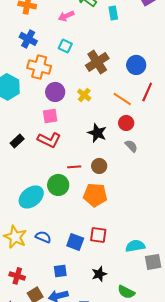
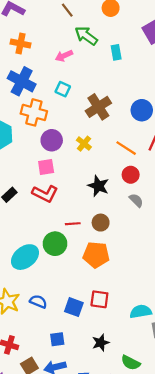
blue cross: (28, 39) -> (22, 81), size x1.4

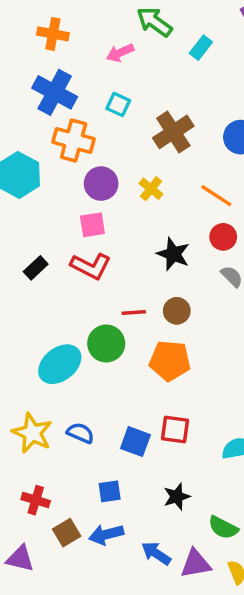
cyan rectangle: (116, 52) -> (201, 48), turned 48

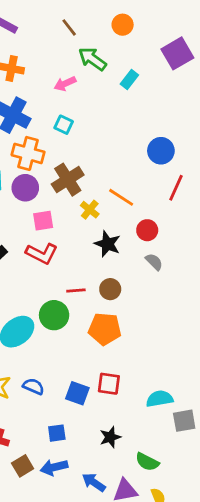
brown cross: (173, 132) -> (68, 180), moved
purple circle: (101, 184) -> (25, 188), moved
yellow cross: (151, 189) -> (90, 210), moved
orange line: (216, 196) -> (121, 197), moved

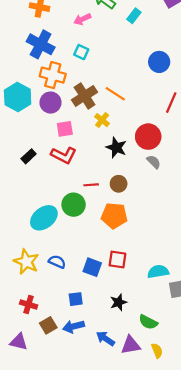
blue circle: (161, 151) -> (159, 62), moved
orange line: (121, 197) -> (115, 94), moved
red circle: (147, 230) -> (148, 137), size x1.5

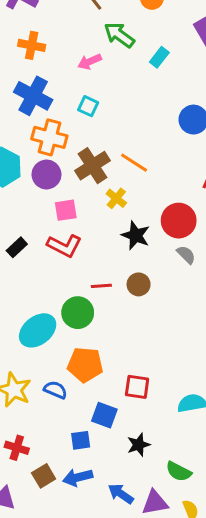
orange pentagon: (114, 216) -> (85, 365), moved
blue square: (92, 267) -> (104, 415), moved

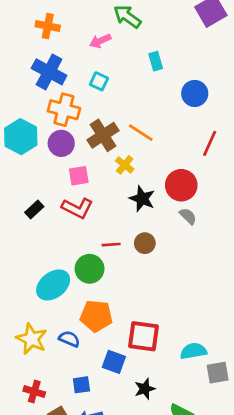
cyan rectangle: (159, 57) -> (156, 61), moved, turned -54
red square: (137, 387) -> (143, 336), size x1.4
blue square: (81, 440) -> (81, 385), moved

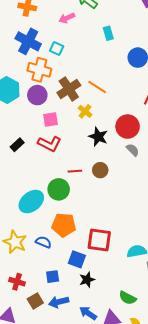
cyan square: (99, 81) -> (57, 48), moved
black star: (145, 389) -> (87, 280), moved

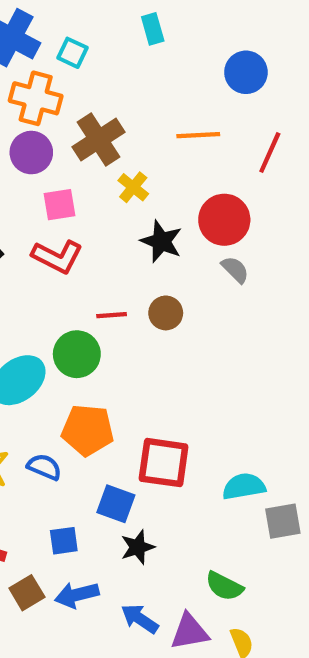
cyan rectangle: (108, 33) -> (153, 29), moved
orange line: (97, 87) -> (198, 135), moved, turned -36

